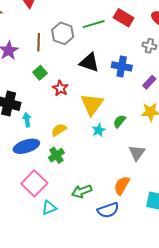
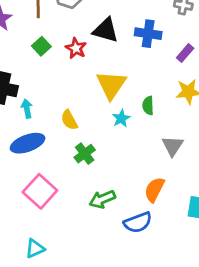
red star: (60, 88) -> (76, 48), moved
green semicircle: (119, 121) -> (148, 106), turned -40
yellow semicircle: (59, 130) -> (69, 120), turned -84
green cross: (56, 155) -> (85, 154), moved
cyan triangle: (49, 208) -> (35, 248), moved

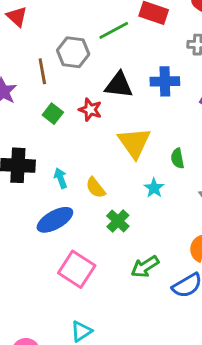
cyan arrow: (27, 109) -> (61, 178), moved
cyan star: (121, 118) -> (154, 188), moved

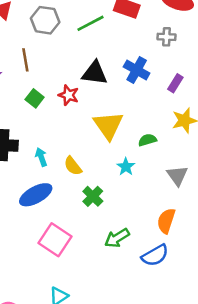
gray hexagon: (73, 52) -> (45, 20), moved
blue cross: (165, 81) -> (137, 70), turned 30
green semicircle: (177, 158) -> (147, 140), turned 84

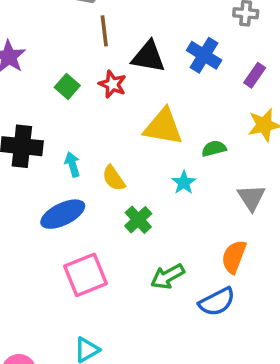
brown line: (25, 60) -> (104, 31), moved
yellow triangle: (108, 125) -> (163, 127), turned -48
pink square: (55, 240) -> (85, 275), turned 32

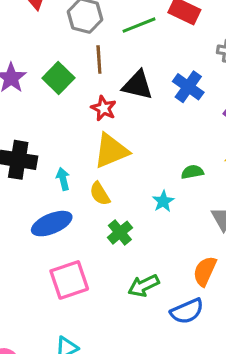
green square: (67, 86) -> (58, 78), moved, size x1.4
yellow triangle: (163, 127) -> (111, 151), moved, turned -36

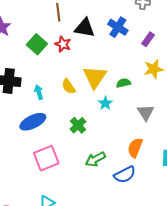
green square: (58, 78) -> (37, 44), moved
yellow triangle: (111, 151) -> (95, 77), moved, turned -30
yellow semicircle: (100, 194) -> (69, 86), moved

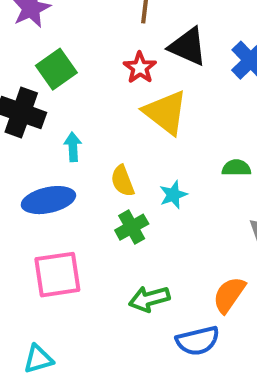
green square: (37, 44) -> (56, 69), moved
yellow triangle: (95, 77) -> (166, 112), moved, turned -40
yellow semicircle: (69, 86) -> (123, 181), moved
cyan star: (105, 103) -> (173, 195), moved

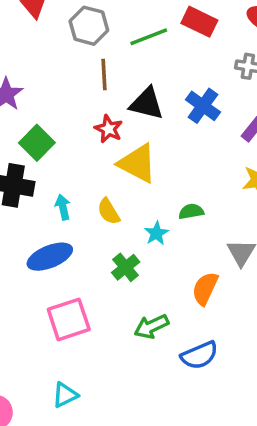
green semicircle: (236, 168) -> (191, 211), moved
yellow semicircle: (123, 181) -> (109, 211), moved
orange semicircle: (229, 295) -> (205, 288), moved

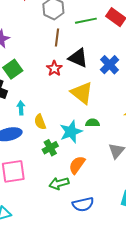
yellow triangle: (137, 163) -> (82, 93), moved
yellow semicircle: (109, 211) -> (40, 122), moved
cyan star: (156, 233) -> (71, 132), size x1.6
orange semicircle: (205, 288) -> (77, 165), moved

